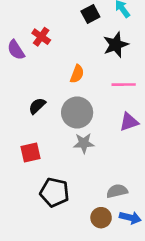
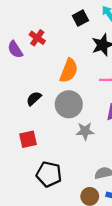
orange semicircle: (77, 74) -> (69, 70), size x1.5
gray star: (84, 143) -> (85, 131), moved

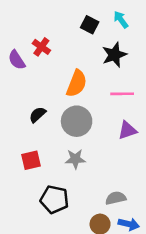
black square: (80, 18) -> (90, 25), turned -35
gray star: (85, 131) -> (75, 159), moved

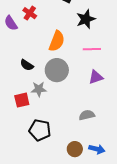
black semicircle: (37, 115) -> (27, 65), turned -104
gray star: (75, 159) -> (39, 89), moved
gray semicircle: (116, 198) -> (87, 115), moved

